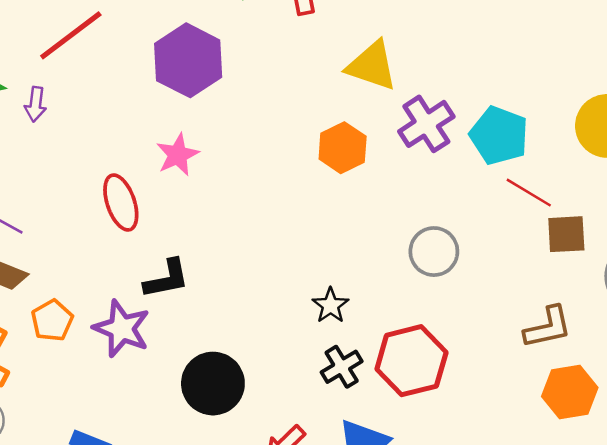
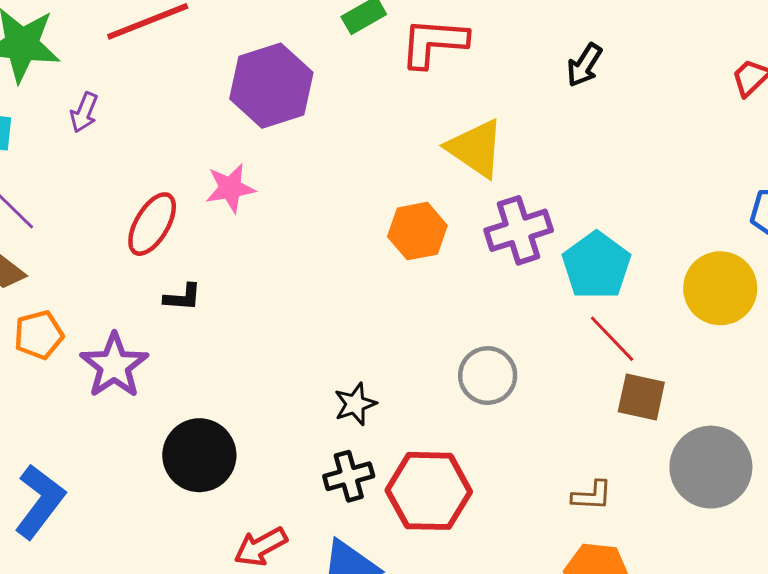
purple arrow: (36, 104) -> (84, 112), moved
red ellipse: (121, 202) -> (152, 224), turned 34
black L-shape: (167, 279) -> (183, 297), moved, size x0.7
brown L-shape: (548, 327) -> (592, 496), size x0.7

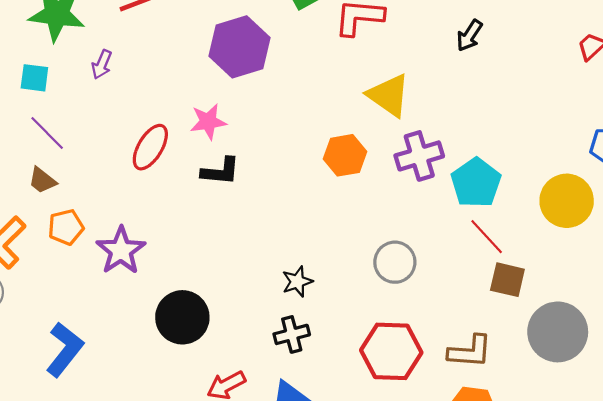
black L-shape: (183, 297) -> (221, 171), moved, size x1.4
red hexagon: (429, 491) -> (391, 351), moved
brown L-shape: (592, 496) -> (470, 351), size x1.5

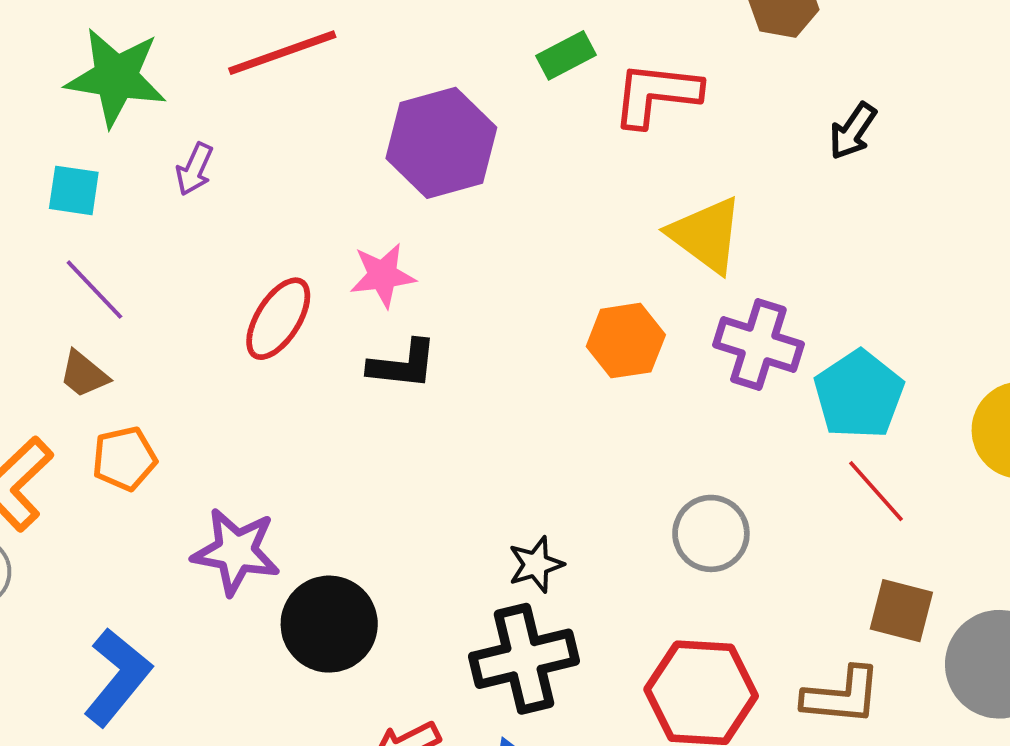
purple cross: (419, 156) -> (758, 345), turned 33
purple star: (121, 251) -> (236, 552), moved, turned -30
brown square: (507, 280) -> (901, 611), moved
black cross: (292, 334) -> (524, 659), size x1.6

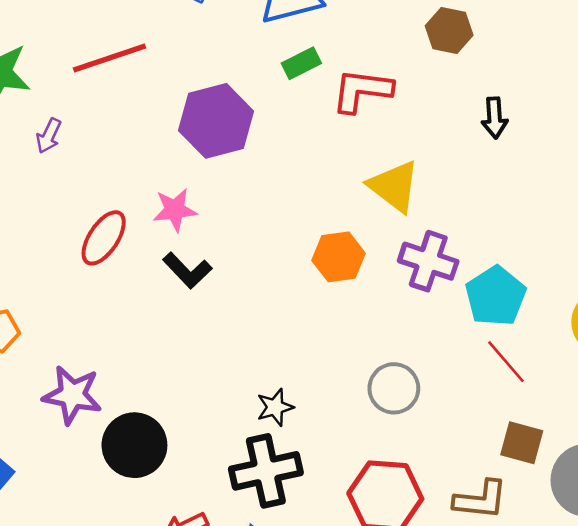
black arrow: (853, 131) -> (494, 118), turned -39
black L-shape: (403, 364) -> (187, 270), turned 39

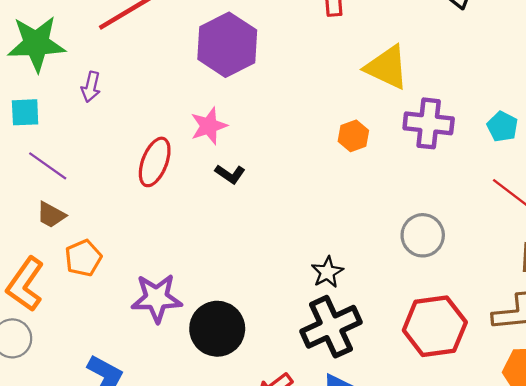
orange hexagon: (339, 257) -> (353, 136), size x0.7
black L-shape: (187, 270) -> (230, 174), size x0.7
cyan pentagon: (496, 296) -> (502, 127), moved, size x0.6

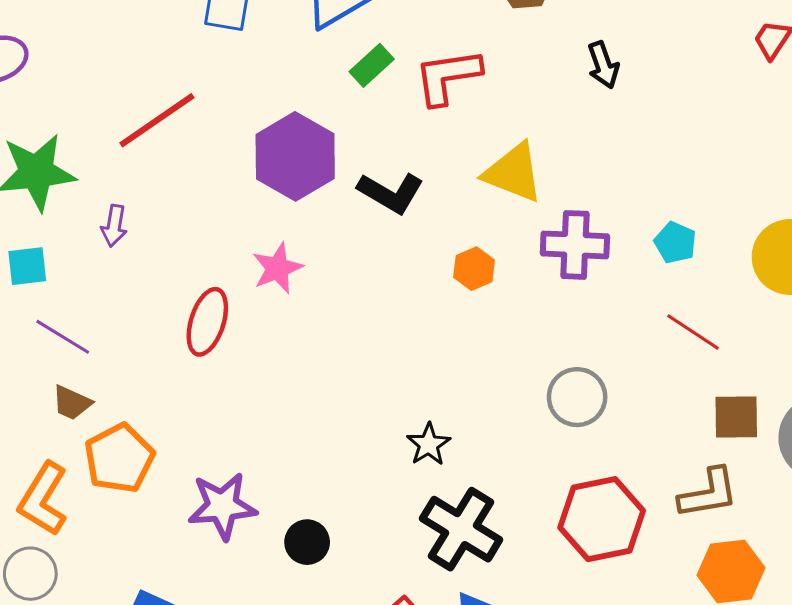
black L-shape: (230, 174) -> (391, 193), moved, size x1.6
orange pentagon: (83, 258) -> (119, 458), size x1.4
black star: (327, 272) -> (429, 444), moved
black cross: (331, 327) -> (461, 529), turned -30
black circle: (217, 329) -> (307, 542), size x0.6

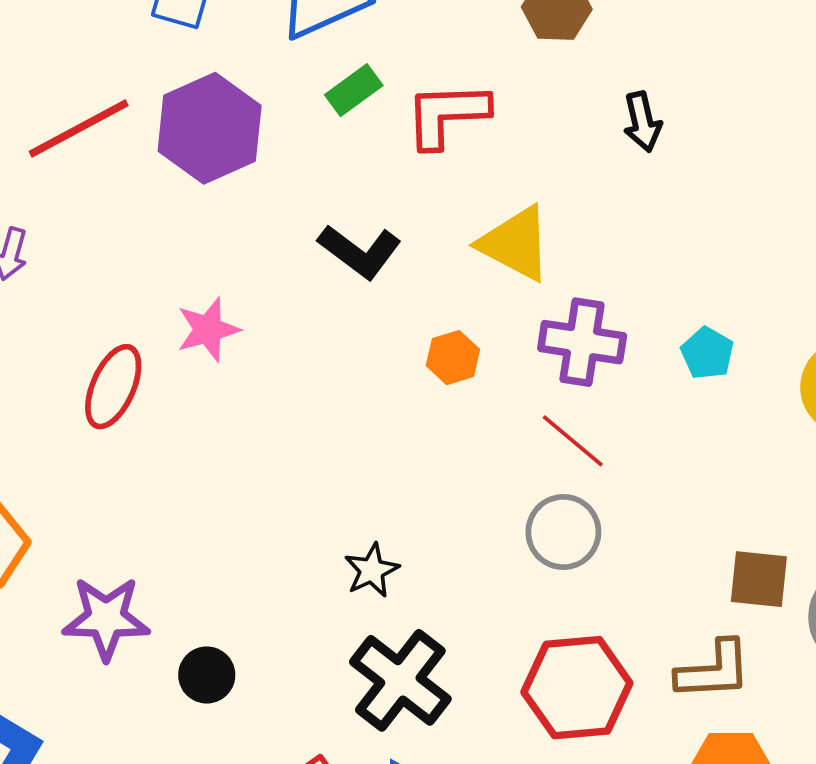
purple hexagon: (295, 156) -> (210, 128), moved
red line: (693, 332) -> (573, 441), moved

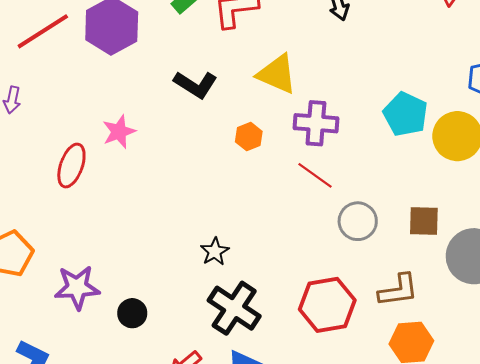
cyan pentagon: (707, 353) -> (405, 114), moved, size x1.6
gray circle: (563, 532) -> (358, 221), moved
brown square: (759, 579) -> (424, 221), moved

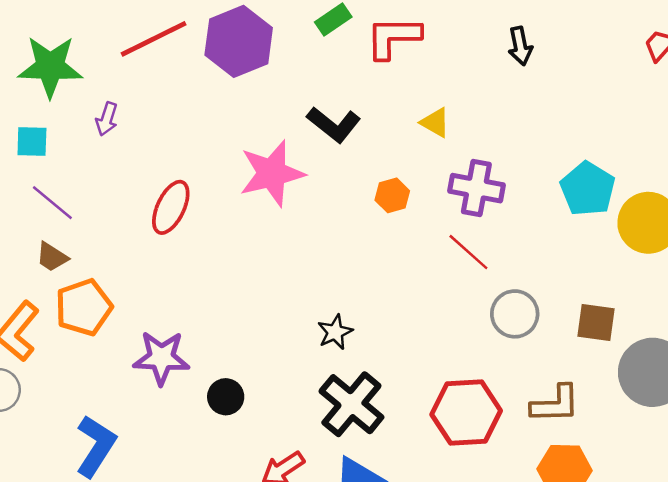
yellow triangle: (277, 74) -> (435, 123), size x0.6
pink star: (119, 132) -> (272, 173), moved, size x1.6

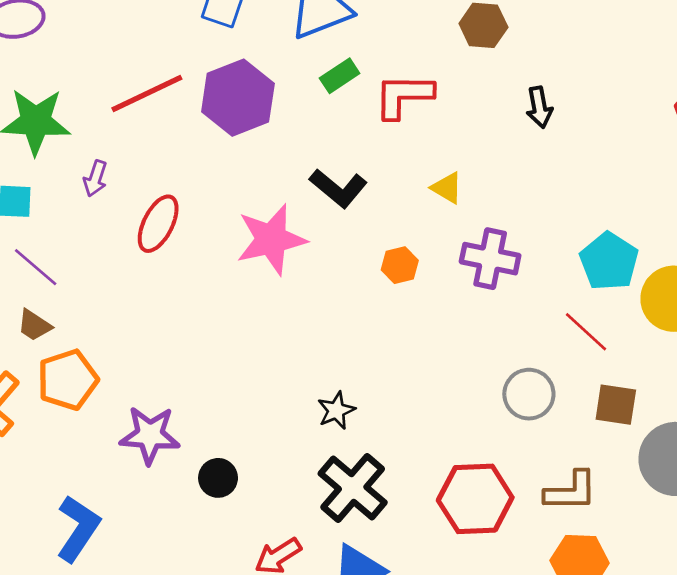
red ellipse: (171, 207) -> (158, 224), moved
red line: (468, 252) -> (586, 332), moved

